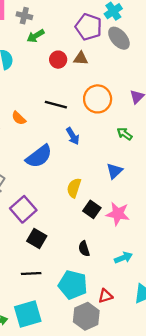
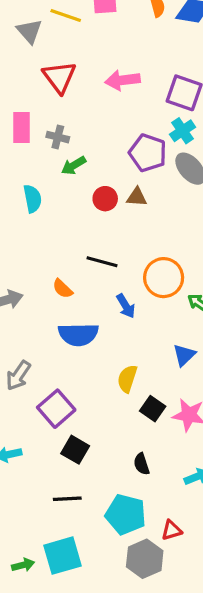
orange circle: (98, 99) -> (164, 278), moved
orange semicircle: (19, 118) -> (63, 289), moved
blue semicircle: (39, 156) -> (78, 334), turned 36

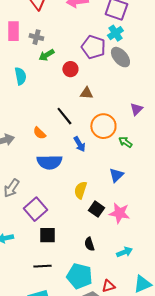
brown triangle: (137, 197) -> (86, 93), moved
red circle: (105, 199) -> (70, 69), moved
black line: (102, 262) -> (64, 116), turned 36
black square: (75, 450) -> (47, 235), turned -30

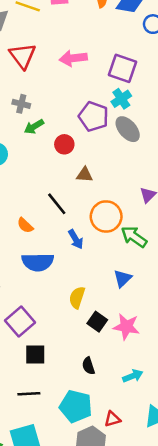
green arrow: (125, 142) -> (134, 237), size x1.5

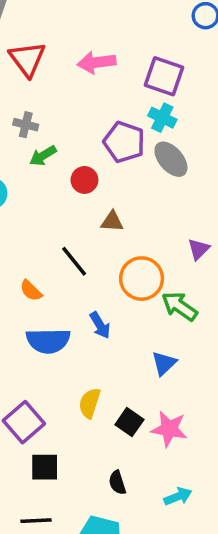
cyan cross: (121, 99) -> (162, 118), turned -30
blue arrow: (76, 239) -> (100, 325), moved
yellow semicircle: (77, 297) -> (90, 403), moved

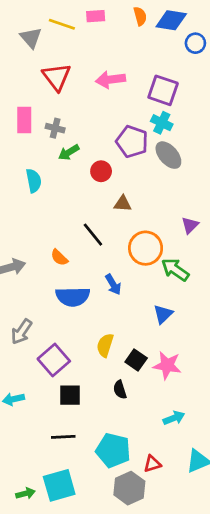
black semicircle: (117, 483) -> (120, 390), moved

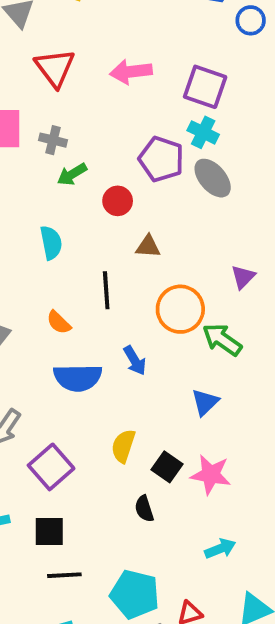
cyan semicircle: (34, 181) -> (51, 243), moved
black line: (93, 235) -> (106, 290), turned 35
black square: (70, 395) -> (49, 532), moved

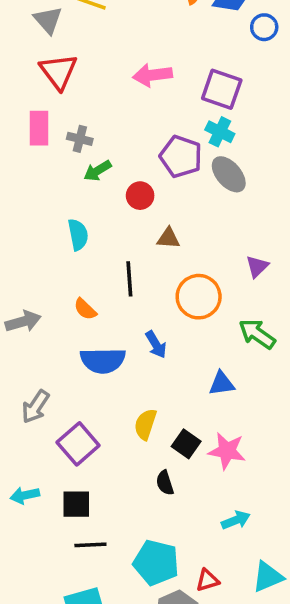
red triangle: (55, 68) -> (59, 71), moved
green arrow: (222, 340) -> (257, 334), moved
blue triangle: (205, 402) -> (222, 384), turned 36

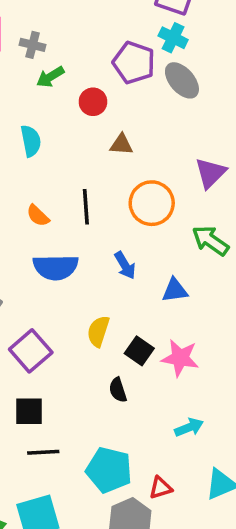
purple triangle: (257, 267) -> (210, 173), size x1.4
black line: (129, 279) -> (86, 207), moved
blue arrow: (156, 345) -> (125, 265), moved

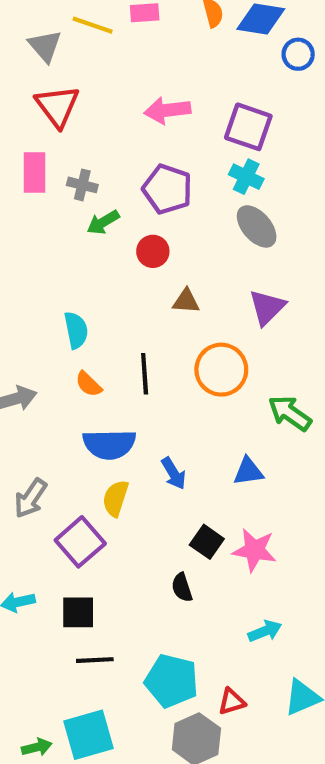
purple pentagon: (134, 63) -> (167, 189), moved
cyan semicircle: (31, 141) -> (76, 330), moved
purple triangle: (210, 173) -> (267, 307), moved
blue arrow: (125, 265) -> (174, 473), moved
yellow semicircle: (98, 331) -> (116, 498), moved

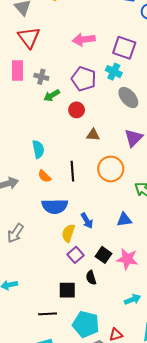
cyan cross: (246, 177) -> (114, 72), moved
yellow semicircle: (116, 498) -> (68, 233), moved
purple square: (80, 542) -> (75, 255), moved, size x0.7
black square: (78, 612) -> (67, 290), moved

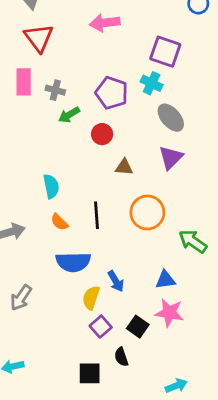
pink arrow: (84, 39) -> (105, 23), moved
purple triangle: (133, 138) -> (171, 157), moved
pink star: (127, 259) -> (169, 313), moved

